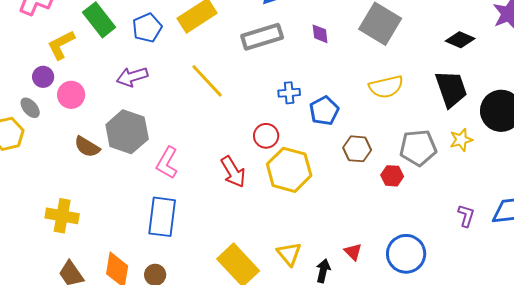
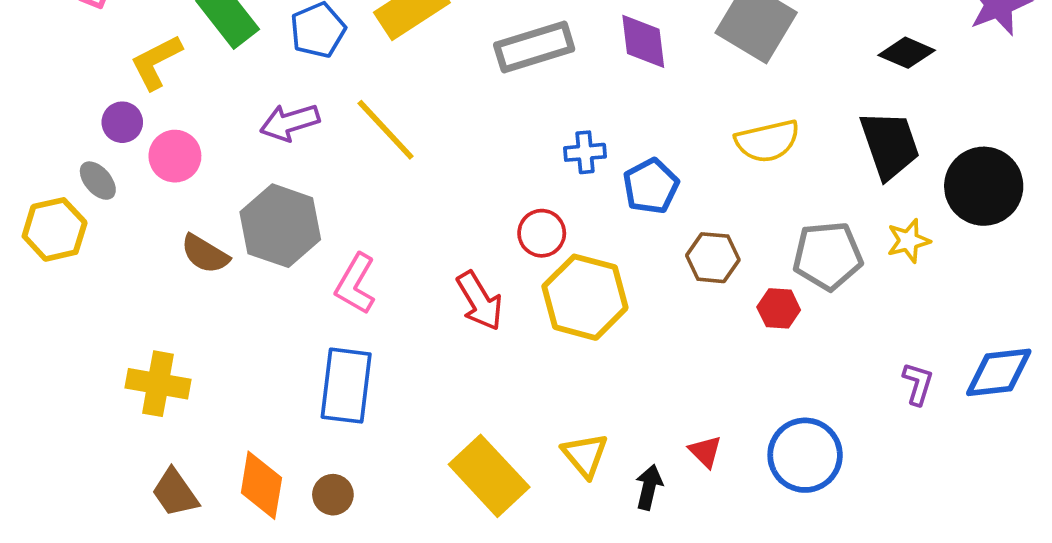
purple diamond: (320, 34) -> (643, 41), size x1.5
yellow line: (207, 81) -> (386, 130), moved

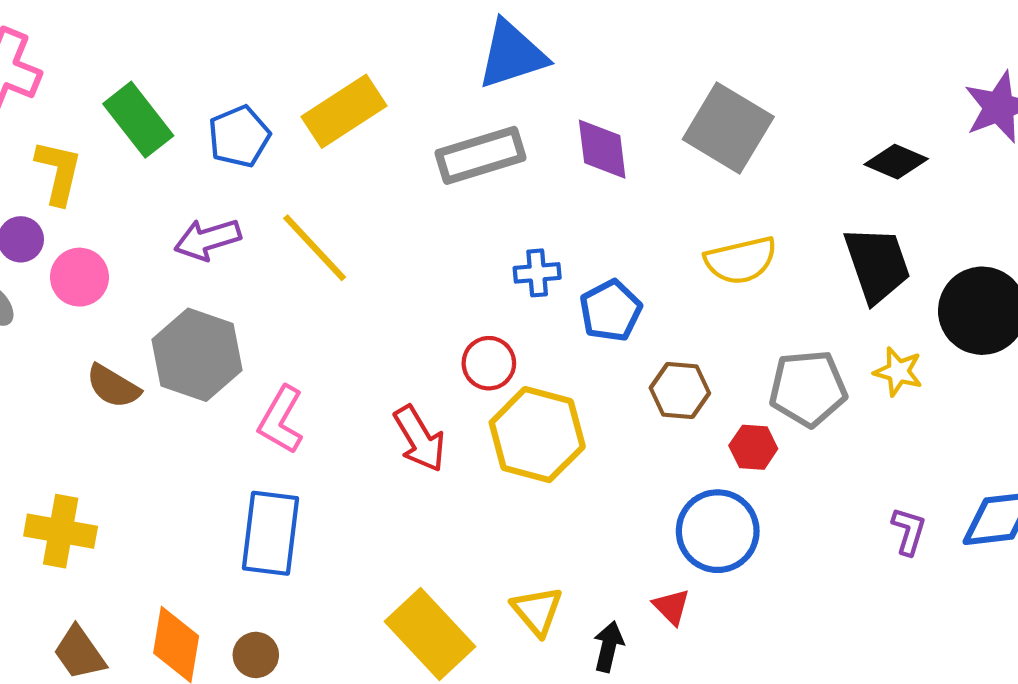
yellow L-shape: (156, 62) -> (58, 172), turned 130
yellow star: (908, 241) -> (898, 372), turned 30
blue circle: (805, 455) -> (718, 531), moved

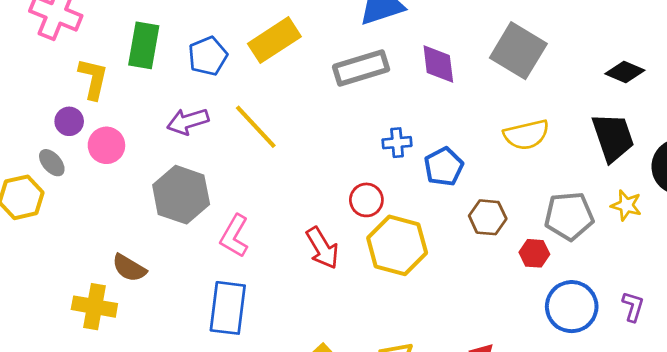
green rectangle: (138, 120) -> (144, 45), turned 48
brown semicircle: (113, 386) -> (129, 268), moved
blue circle: (718, 531) -> (572, 307), moved

